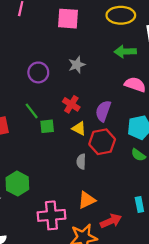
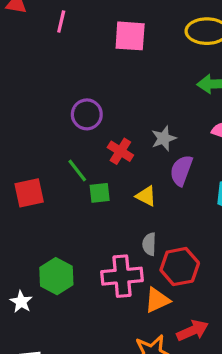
gray star: (77, 65) -> (164, 138), moved
red cross: (71, 104) -> (120, 151), moved
red hexagon: (102, 142) -> (180, 267), moved
pink cross: (51, 215) -> (122, 276), moved

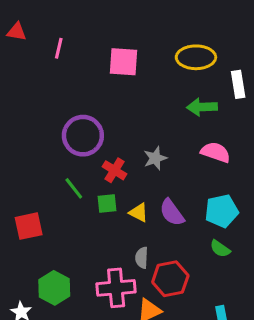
purple circle: (87, 114) -> (83, 136), size x1.4
purple semicircle: (181, 170) -> (172, 213), moved, turned -56
red square: (29, 193) -> (29, 226), moved
green square: (100, 193) -> (107, 203), moved

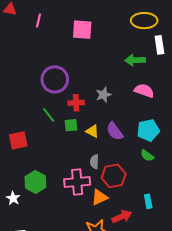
yellow ellipse: (196, 57) -> (144, 21), moved
red cross: (115, 170) -> (76, 103), turned -35

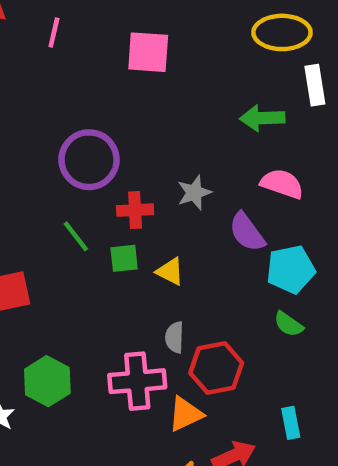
purple semicircle: (115, 131) -> (247, 232), moved

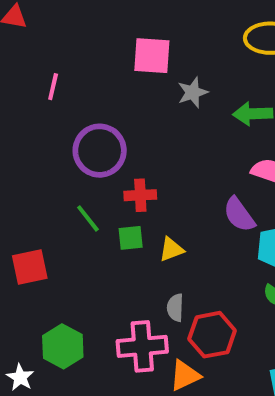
pink line: (54, 32) -> (53, 87), moved
gray star: (194, 193) -> (193, 92), moved
yellow triangle: (170, 272) -> (171, 249), turned -48

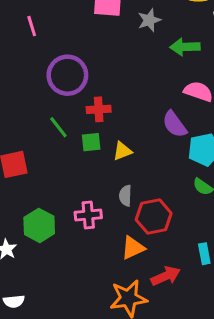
pink line: (53, 87) -> (32, 26), turned -30
gray star: (193, 92) -> (149, 20), moved
pink cross: (142, 346) -> (88, 215), moved, size x0.7

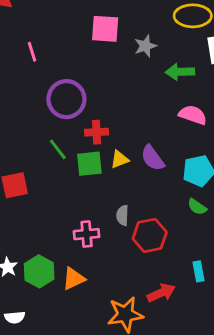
purple semicircle: (175, 124) -> (153, 158), moved
green square: (91, 142) -> (89, 164), size x1.4
yellow triangle: (122, 151) -> (120, 159), moved
green hexagon: (39, 225) -> (39, 271), moved
orange triangle: (133, 248) -> (74, 279), moved

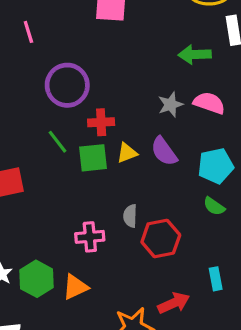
gray star: (145, 46) -> (170, 105), moved

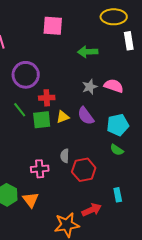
green arrow: (195, 55) -> (88, 52), moved
orange triangle: (75, 287) -> (31, 200), turned -42

